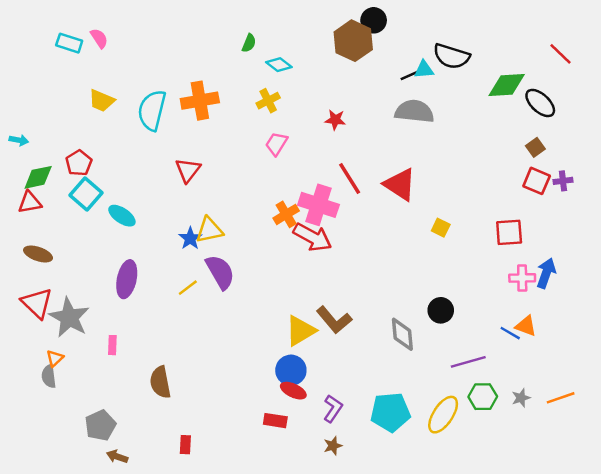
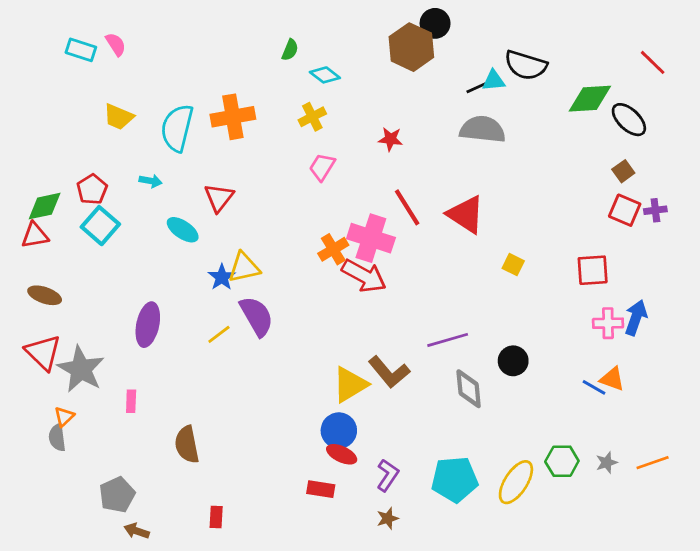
cyan arrow: (19, 140) -> (151, 181), moved
cyan ellipse: (122, 216) -> (183, 230), moved
purple line: (468, 362) -> (448, 340), moved

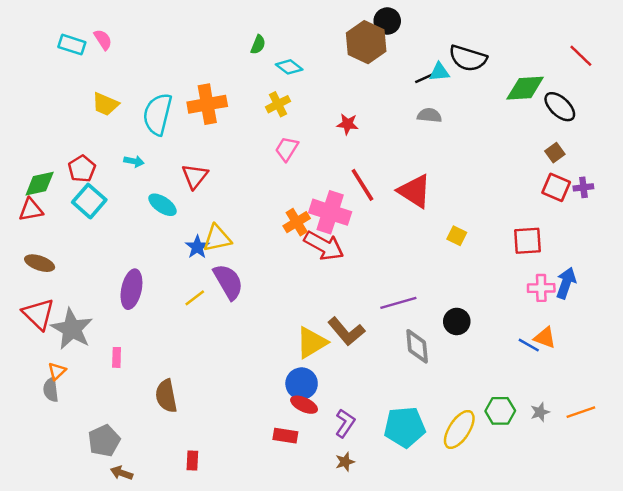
gray semicircle: (482, 129) -> (429, 115), size x0.6

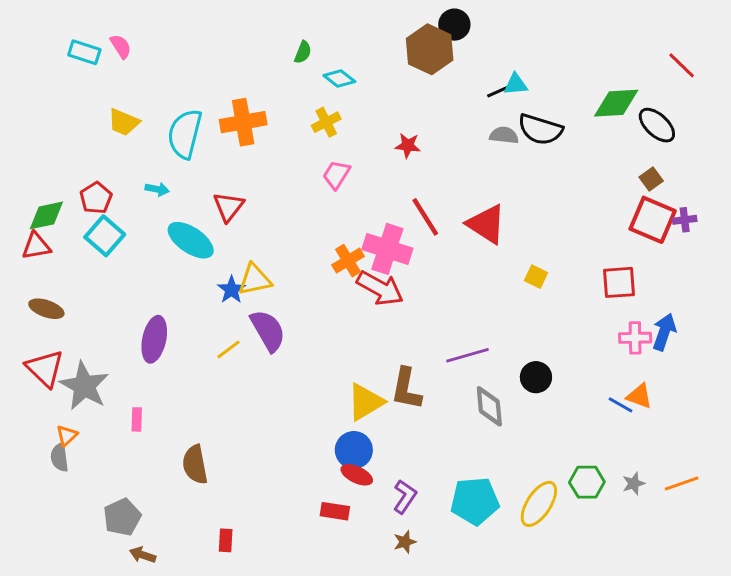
black semicircle: (468, 58) -> (540, 129), moved
red square: (556, 187) -> (653, 220), size x1.4
cyan ellipse: (163, 205) -> (191, 240), size x1.4
brown L-shape: (346, 331) -> (406, 389), turned 51

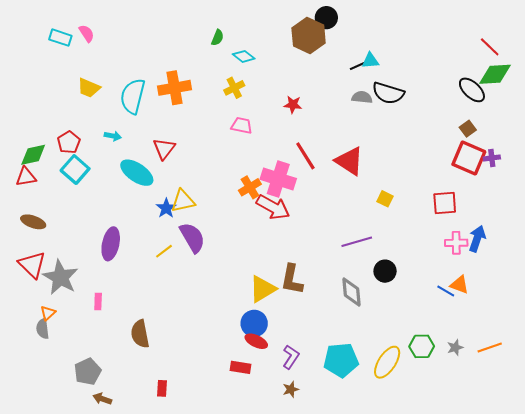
green diamond: (616, 103) -> (495, 74), moved
pink trapezoid: (336, 175) -> (242, 126), turned 70
purple line: (467, 355) -> (357, 242), moved

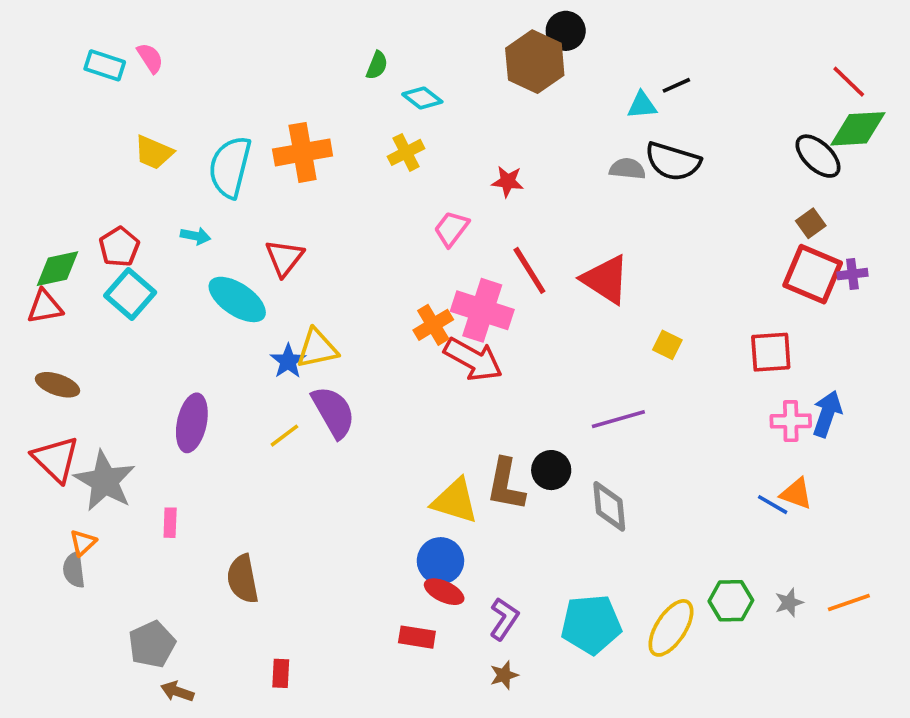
black line: (358, 66) -> (676, 85), moved
pink trapezoid: (242, 126) -> (451, 229), moved, turned -65
black circle: (385, 271) -> (551, 470), moved
yellow triangle: (262, 289) -> (455, 501), turned 48

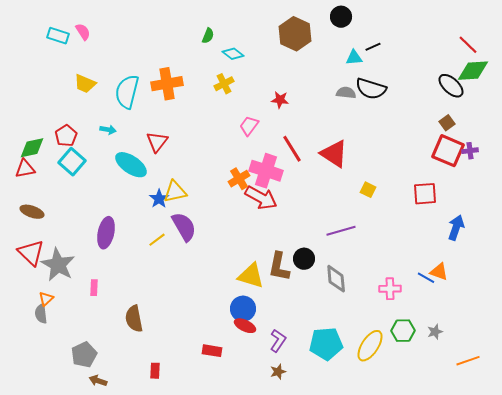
black circle: (566, 31) -> (341, 17), moved
pink cross: (791, 421) -> (390, 289), moved
orange line: (849, 603) -> (468, 361), moved
red rectangle: (417, 637) -> (212, 351), moved

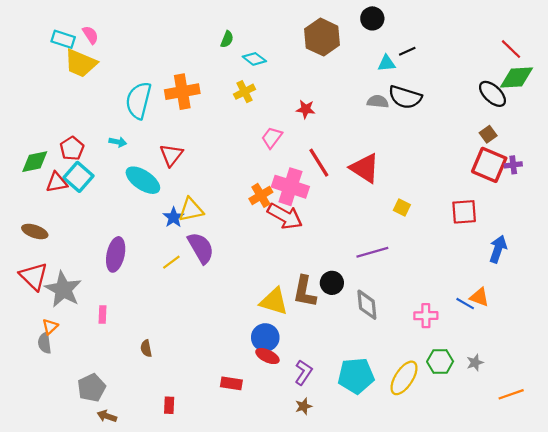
yellow trapezoid: (85, 84) -> (81, 63), moved, size x1.4
red triangle: (25, 169) -> (57, 182), moved
brown semicircle: (134, 319) -> (146, 348), size x0.6

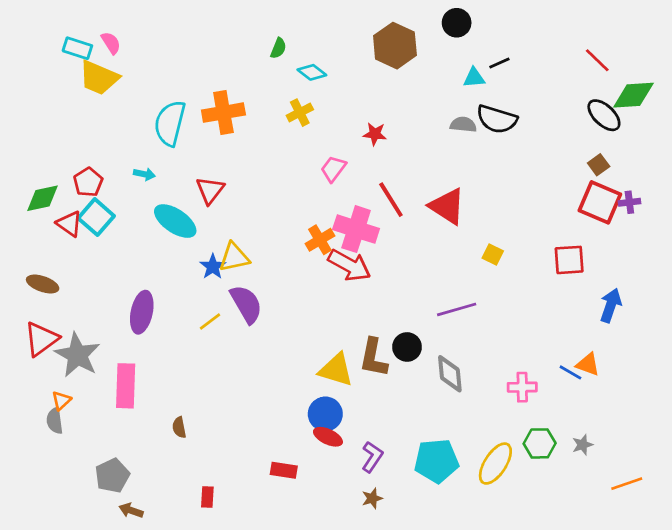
red line: (511, 49) -> (597, 60), moved
red triangle: (57, 182) -> (69, 224), turned 45
red triangle: (34, 276) -> (41, 339), turned 40
pink rectangle: (102, 315) -> (126, 386), size x2.0

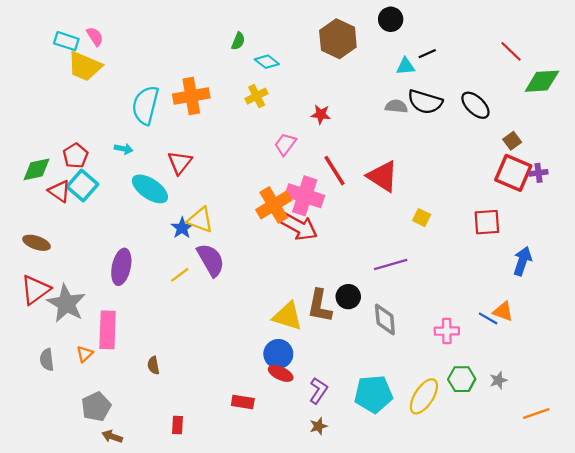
black ellipse: (604, 115) -> (475, 105), moved
orange cross: (320, 240) -> (274, 205), size x1.4
yellow triangle: (234, 257) -> (200, 220), turned 32
orange triangle: (61, 401) -> (85, 354), moved

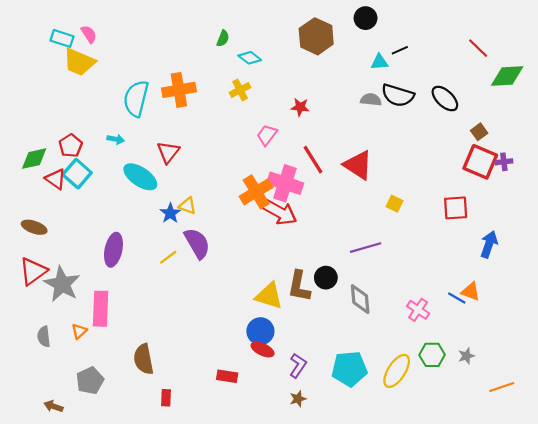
yellow triangle: (200, 220) -> (187, 206), size x0.7
pink cross: (447, 331) -> (418, 310), turned 35
brown semicircle: (153, 365) -> (144, 359), moved, size x1.8
brown arrow: (112, 436) -> (53, 406), moved

